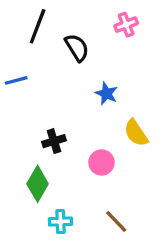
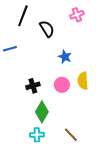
yellow semicircle: (136, 133) -> (83, 81), turned 30
pink circle: (102, 162) -> (62, 85), moved
green diamond: (38, 184) -> (42, 112), moved

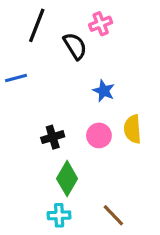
pink cross: (77, 15) -> (101, 24), moved

